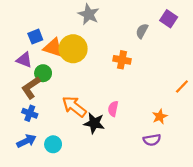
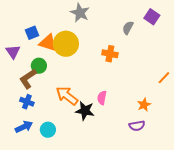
purple triangle: (24, 60) -> (13, 52), moved, turned 35

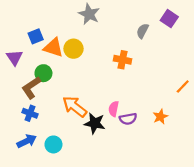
yellow circle: (66, 44) -> (74, 49), size x0.7
purple semicircle: (137, 126) -> (128, 119), moved

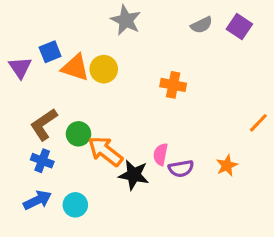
gray semicircle: (143, 31) -> (202, 25), moved, turned -144
purple triangle: (14, 58) -> (20, 68), moved
green circle: (43, 73) -> (78, 134), moved

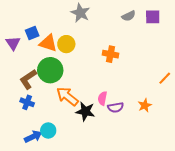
purple square: (239, 27) -> (153, 17), turned -35
green circle: (78, 134) -> (50, 70), moved, size x1.6
blue arrow: (37, 200) -> (33, 137), moved

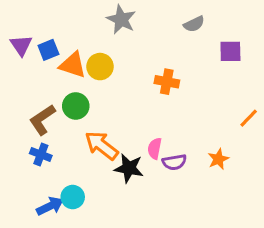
purple square: (153, 17) -> (230, 51), moved
purple triangle: (13, 43) -> (21, 45), moved
green circle: (50, 70) -> (76, 106), size x0.7

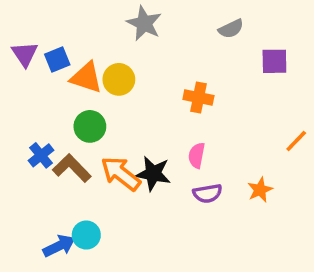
brown L-shape: (42, 120) -> (72, 168), moved, turned 80
pink semicircle: (155, 148) -> (197, 155), moved
blue cross: (41, 155) -> (41, 155), moved, turned 30
black star: (129, 168) -> (153, 173), moved

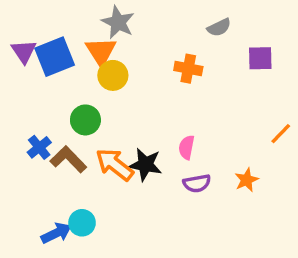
gray star: (144, 23) -> (118, 22), moved
blue square: (57, 59) -> (55, 57), size x1.6
orange triangle: (86, 78) -> (101, 51), moved, turned 40
orange cross: (198, 97) -> (188, 69), moved

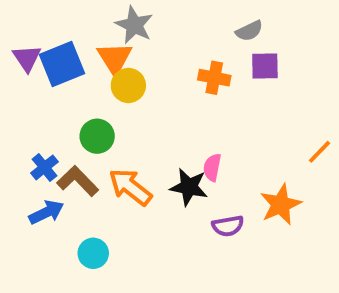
purple square: (260, 58) -> (265, 66), moved
black star: (145, 165) -> (189, 187), moved
orange star: (247, 180) -> (281, 204), size x1.5
purple semicircle: (197, 183) -> (228, 226), moved
blue arrow: (56, 233) -> (46, 212), moved

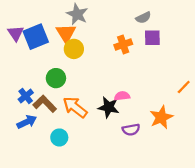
orange cross: (214, 78) -> (123, 44), turned -30
pink semicircle: (212, 167) -> (122, 96), turned 72
cyan circle: (93, 253) -> (59, 137), moved

